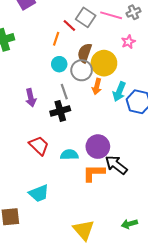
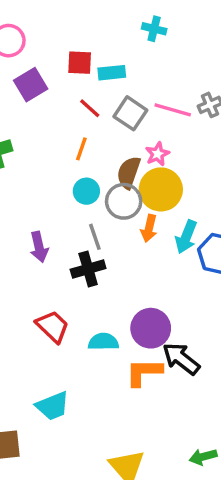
red line: (69, 26) -> (90, 108), moved
pink star: (128, 42) -> (157, 154), moved

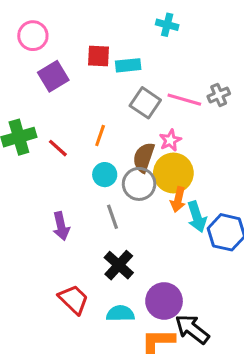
red line: (90, 108) -> (58, 148), moved
orange arrow: (149, 228) -> (178, 200), moved
cyan arrow: (186, 237) -> (197, 217), turned -40
black cross: (88, 269) -> (119, 265), moved, turned -32

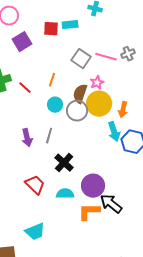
cyan rectangle: (128, 65) -> (70, 25), moved
orange arrow: (178, 200) -> (123, 110), moved
gray line: (113, 217) -> (49, 136), moved, turned 35

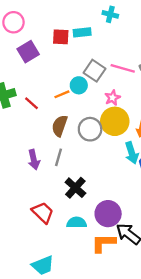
orange line: (52, 80) -> (62, 94), turned 48
brown semicircle: (80, 94) -> (60, 126), moved
cyan circle: (55, 105) -> (79, 85), moved

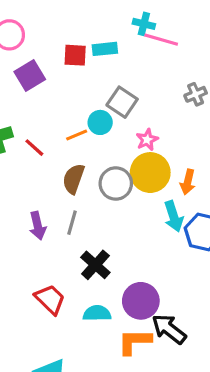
pink line: (123, 68) -> (161, 40), moved

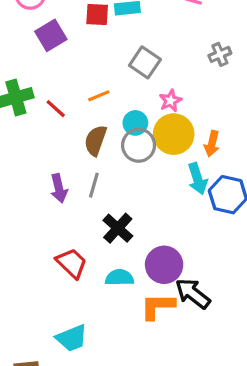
cyan circle: (100, 122) -> (135, 123), moved

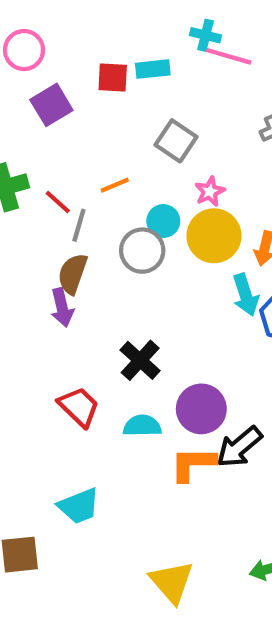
brown semicircle: (96, 140) -> (73, 274), moved
gray circle: (139, 145) -> (142, 251), moved
gray line: (94, 185) -> (79, 225), moved
black arrow: (193, 293) -> (239, 447), turned -78

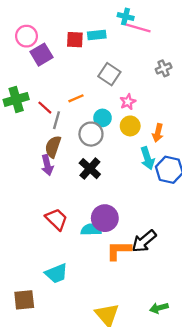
pink circle: (24, 50) -> (26, 36), moved
yellow circle: (214, 236) -> (130, 126), size x0.7
black cross: (140, 360) -> (90, 169), moved
purple circle: (201, 409) -> (105, 218), moved

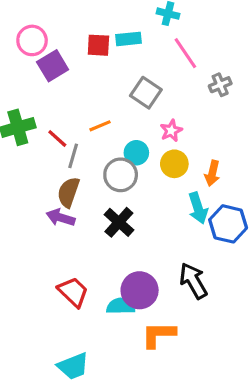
pink line: (138, 28) -> (185, 53), moved, turned 40
purple arrow: (47, 165) -> (60, 218), turned 120
black arrow: (144, 241) -> (193, 281), moved, turned 100

